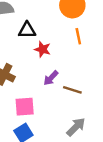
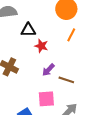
orange line: (78, 36) -> (71, 35), turned 40
pink square: (25, 107) -> (46, 99), moved

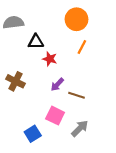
pink square: (46, 99) -> (55, 116), turned 30

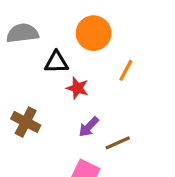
orange circle: (76, 19) -> (94, 33), moved
brown line: (76, 95) -> (118, 143), turned -42

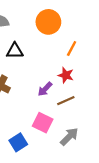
black triangle: (56, 62) -> (15, 51), moved
red star: (77, 88) -> (66, 75), moved

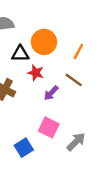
orange circle: (48, 22) -> (44, 42), moved
red star: (66, 75) -> (36, 73), moved
brown line: (66, 101) -> (74, 80), moved, turned 60

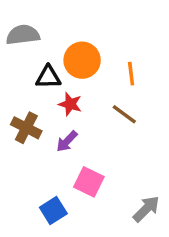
orange line: (78, 51) -> (131, 74), turned -35
purple arrow: (51, 93) -> (67, 141), moved
gray arrow: (76, 142) -> (146, 209), moved

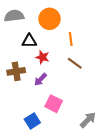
orange circle: (82, 60) -> (50, 19), moved
orange line: (131, 74) -> (71, 39), moved
brown cross: (26, 128) -> (16, 71), turned -36

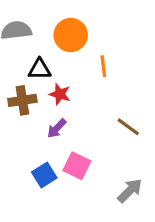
brown line: (75, 63) -> (128, 127), moved
brown cross: (16, 71) -> (22, 100), moved
blue square: (32, 121) -> (44, 175), moved

